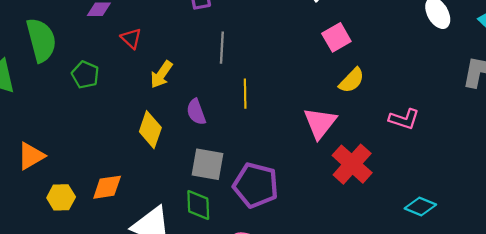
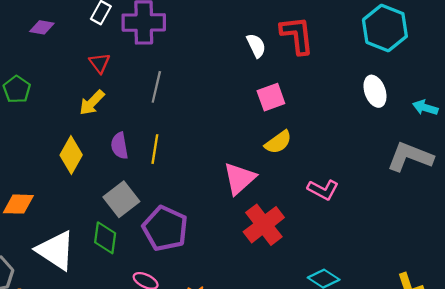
red triangle: (131, 38) -> (100, 63), moved
yellow line: (245, 94) -> (155, 149), moved
gray square: (207, 164) -> (121, 199), turned 32

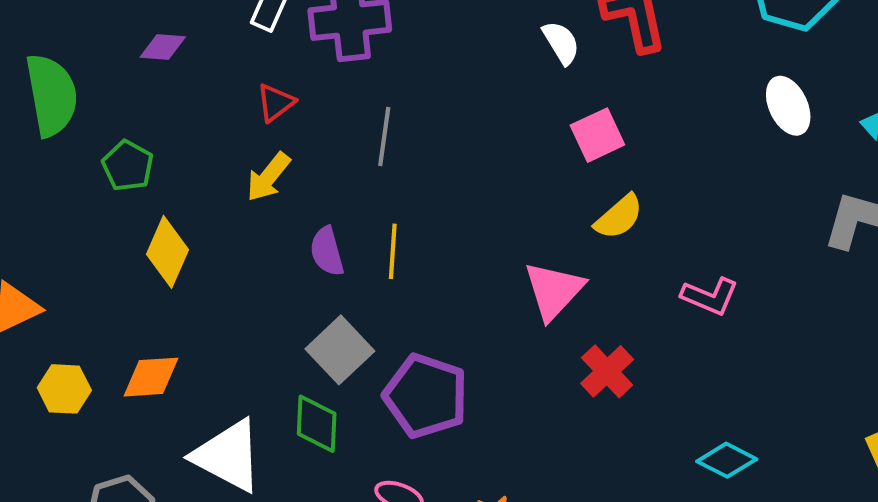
red triangle: (100, 63) -> (275, 103), turned 35
yellow diamond: (71, 155) -> (167, 252), moved
red cross: (264, 225) -> (607, 371), size x0.7

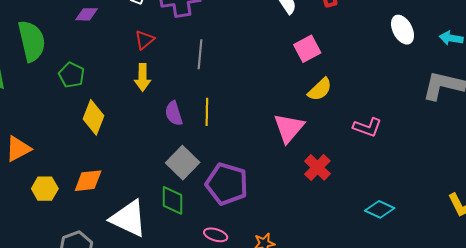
yellow arrow: (268, 177) -> (143, 77), turned -36

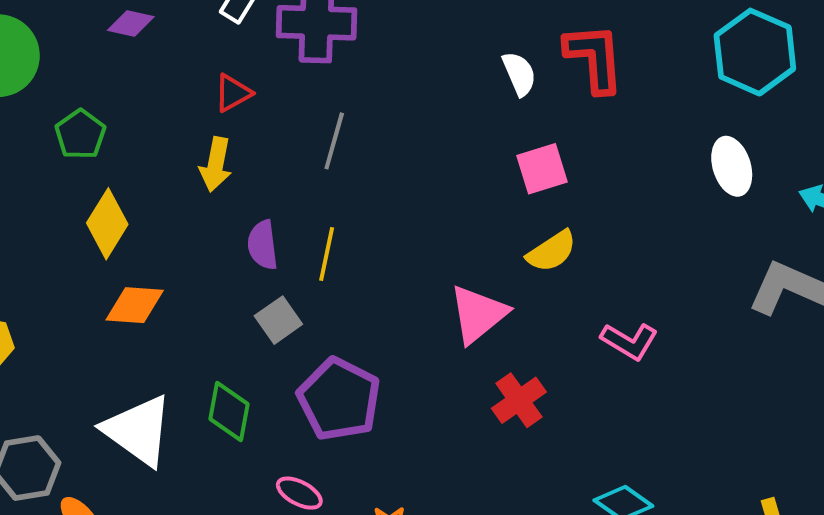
gray square: (183, 163) -> (278, 320), moved, size x0.7
orange diamond: (88, 181) -> (135, 305), moved

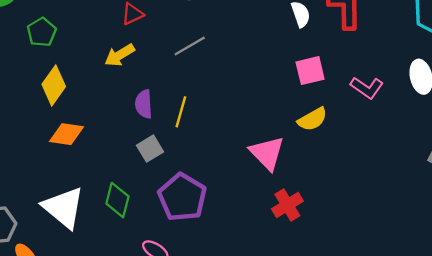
gray line: (334, 141) -> (190, 46), turned 40
yellow arrow: (216, 164) -> (120, 55), turned 44
pink triangle: (478, 314) -> (267, 153), turned -39
pink L-shape: (629, 341) -> (367, 88), moved

